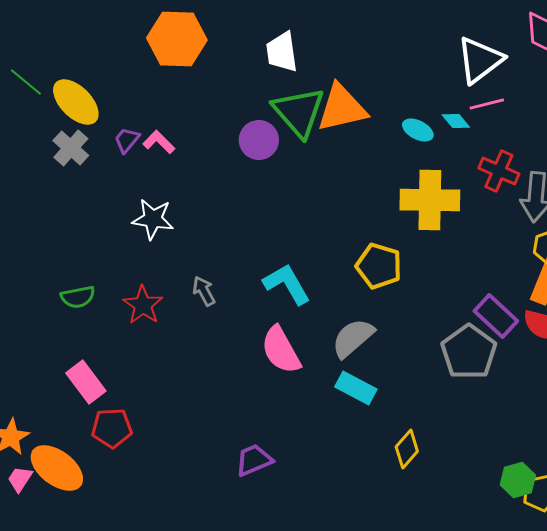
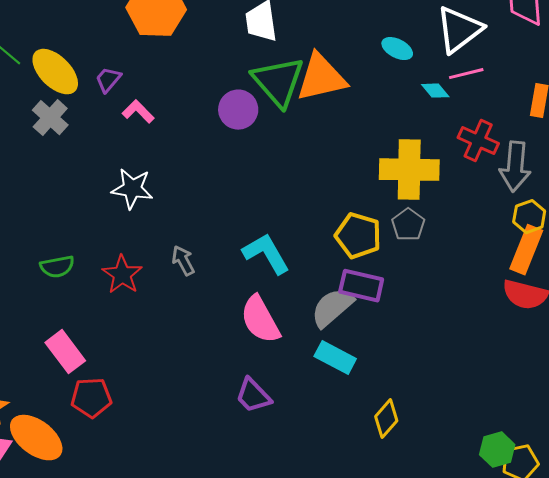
cyan ellipse: (418, 130) -> (397, 49), moved
purple trapezoid: (127, 140) -> (108, 80), moved
purple rectangle: (496, 316) -> (361, 286), moved, turned -30
gray pentagon: (469, 352) -> (408, 225), moved, size x0.6
purple trapezoid: (254, 460) -> (253, 396), moved, turned -111

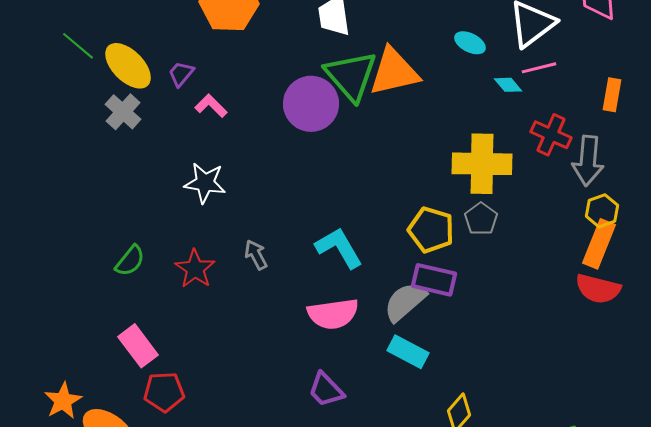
purple circle: (238, 110) -> (311, 104), size x1.4
green semicircle: (57, 267) -> (130, 261), turned -40
pink semicircle: (260, 320) -> (333, 314), turned -69

